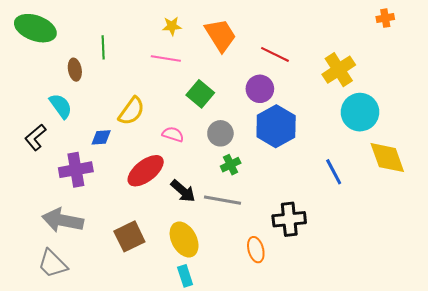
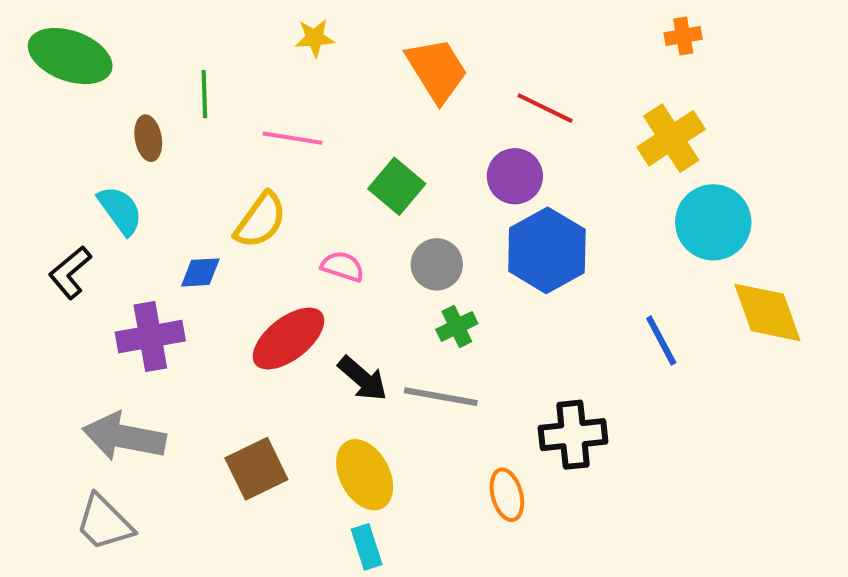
orange cross: (385, 18) -> (683, 36), moved
yellow star: (172, 26) -> (315, 38), moved
pink line: (166, 58) -> (293, 138), moved

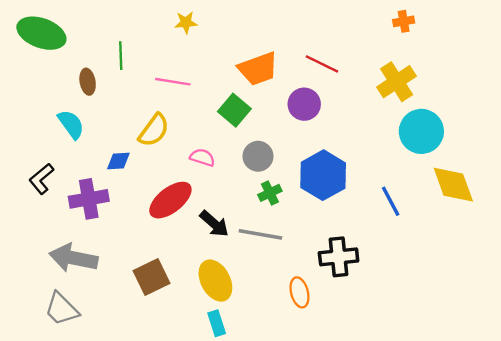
orange trapezoid: (437, 70) -> (258, 69), moved, turned 102
blue hexagon: (547, 250) -> (323, 175), moved
black L-shape: (70, 272) -> (41, 179), moved

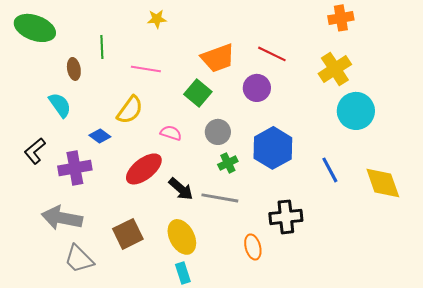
orange cross: (404, 21) -> (341, 18), size x1.4
blue diamond: (118, 161) -> (100, 136), turned 40
yellow diamond: (453, 185) -> (383, 183), moved
gray trapezoid: (62, 309) -> (79, 259), moved

